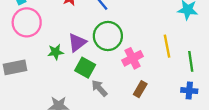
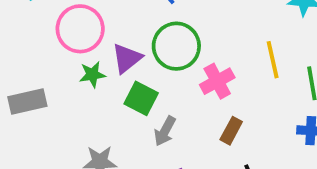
pink circle: (27, 22) -> (80, 29), moved
gray arrow: (99, 88) -> (165, 131), turned -108

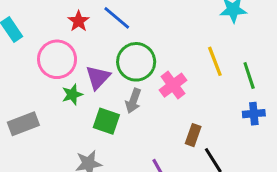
green square: (141, 98) -> (106, 121), moved
gray arrow: (165, 131) -> (133, 101), moved
brown rectangle: (231, 131) -> (193, 135), moved

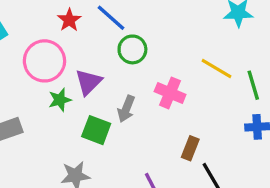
yellow line: (215, 61) -> (216, 68), turned -40
green circle: (136, 62) -> (132, 49), moved, size x0.7
pink cross: (173, 85) -> (170, 93), turned -32

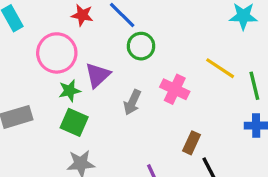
red star: (69, 20) -> (82, 15), turned -30
green square: (96, 130) -> (74, 122), moved

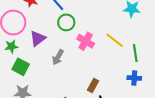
pink cross: (175, 89) -> (86, 41), moved
green star: (70, 91) -> (11, 46), moved

